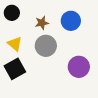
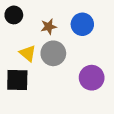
yellow triangle: (15, 44) -> (28, 53), moved
black square: (15, 69) -> (17, 80), turned 30

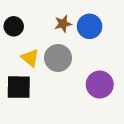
black circle: (14, 15) -> (14, 26), moved
brown star: (49, 27) -> (63, 24), moved

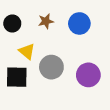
brown star: (63, 24) -> (46, 21), moved
gray circle: (58, 58) -> (51, 67), moved

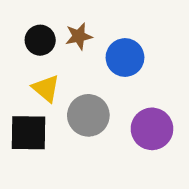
black circle: (12, 23) -> (40, 40), moved
blue circle: (79, 23) -> (125, 57), moved

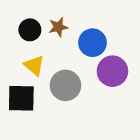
purple circle: (152, 129) -> (112, 71), moved

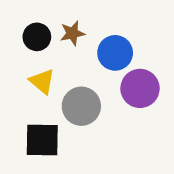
black square: (21, 98) -> (42, 140), moved

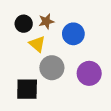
yellow triangle: (42, 81) -> (37, 44), moved
purple circle: (140, 88) -> (89, 73), moved

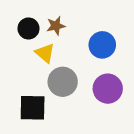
blue circle: (73, 34) -> (102, 45), moved

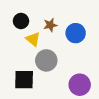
brown star: (56, 26) -> (50, 25), moved
purple circle: (108, 89) -> (80, 85), moved

